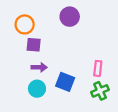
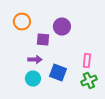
purple circle: (70, 17) -> (62, 27), moved
purple square: (34, 45) -> (43, 40), moved

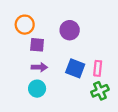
purple square: (43, 40) -> (37, 45), moved
blue square: (58, 73) -> (75, 68), moved

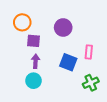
purple arrow: (39, 67) -> (36, 61), turned -88
pink rectangle: (98, 68) -> (89, 52), moved

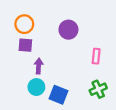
purple square: (34, 41) -> (25, 45), moved
blue square: (68, 62) -> (58, 95), moved

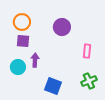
cyan circle: (36, 87) -> (18, 67), moved

